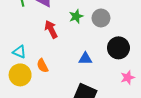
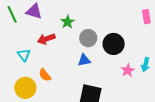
gray circle: (101, 18) -> (88, 38), moved
red arrow: (51, 29) -> (46, 39), turned -72
cyan triangle: (19, 52) -> (24, 55), moved, turned 40

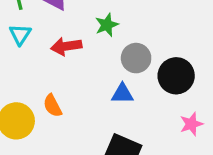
cyan triangle: (24, 55) -> (20, 35), moved

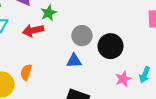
green star: (107, 25) -> (49, 13), moved
orange semicircle: (53, 106) -> (26, 72), turned 49

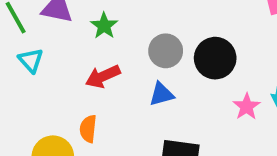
red arrow: (33, 30) -> (103, 76), moved

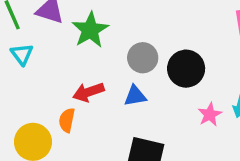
green star: (104, 26) -> (90, 30), size x1.5
red arrow: (103, 76) -> (88, 92), moved

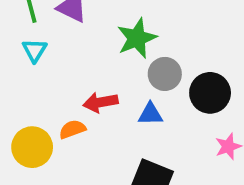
green star: (90, 30) -> (137, 38), moved
orange semicircle: (67, 120) -> (72, 129), turned 50

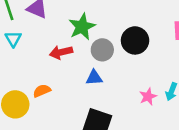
black circle: (210, 93) -> (135, 40), moved
red arrow: (100, 102) -> (61, 52), moved

